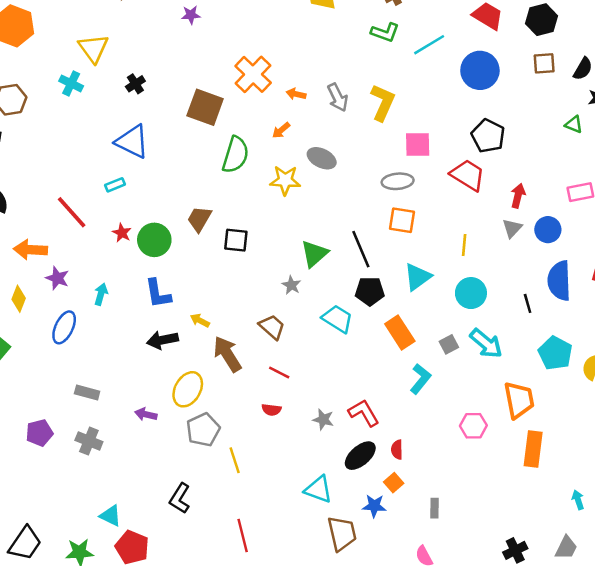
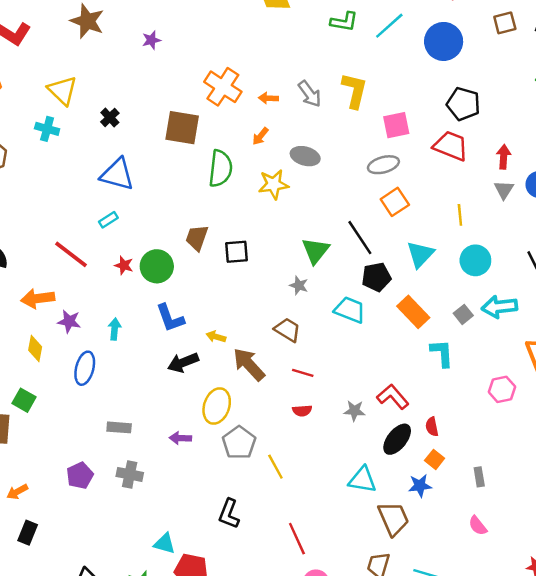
orange square: (402, 220) -> (395, 202), turned -32
cyan arrow: (486, 343) -> (499, 307), turned 144
cyan L-shape: (421, 379) -> (442, 353), turned -32

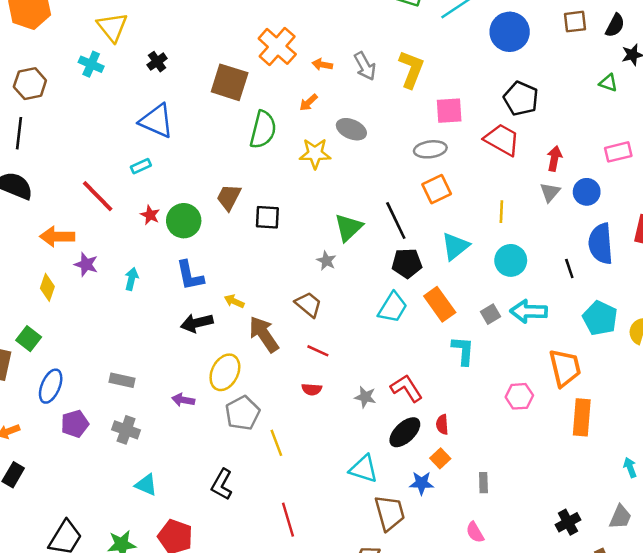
cyan trapezoid: (350, 310) -> (393, 307), moved, turned 92
blue ellipse: (85, 368) -> (51, 386), moved
cyan triangle: (164, 543) -> (146, 485), moved

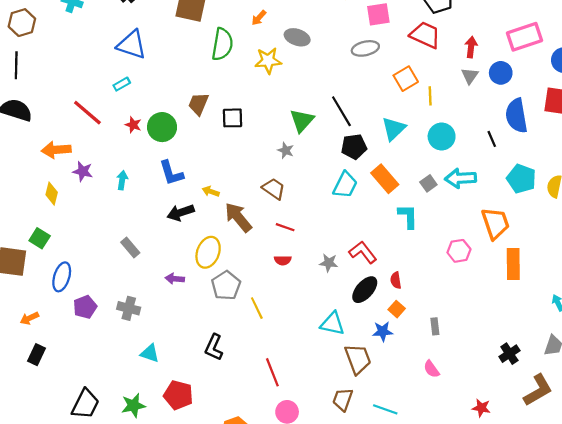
pink rectangle: (618, 152) -> (524, 37), size x1.5
orange square: (437, 189) -> (406, 79), moved
gray rectangle: (122, 380) -> (130, 247), moved, turned 42

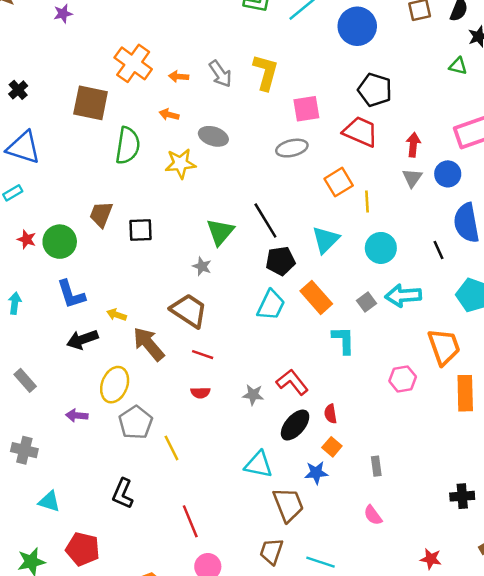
orange arrow: (259, 18) -> (169, 115), turned 63
brown trapezoid: (274, 189) -> (189, 311), size x1.4
black cross: (509, 354) -> (462, 496), turned 30

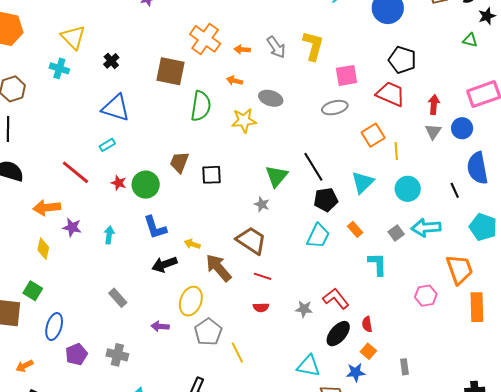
orange rectangle: (316, 297) -> (355, 229), size x0.6

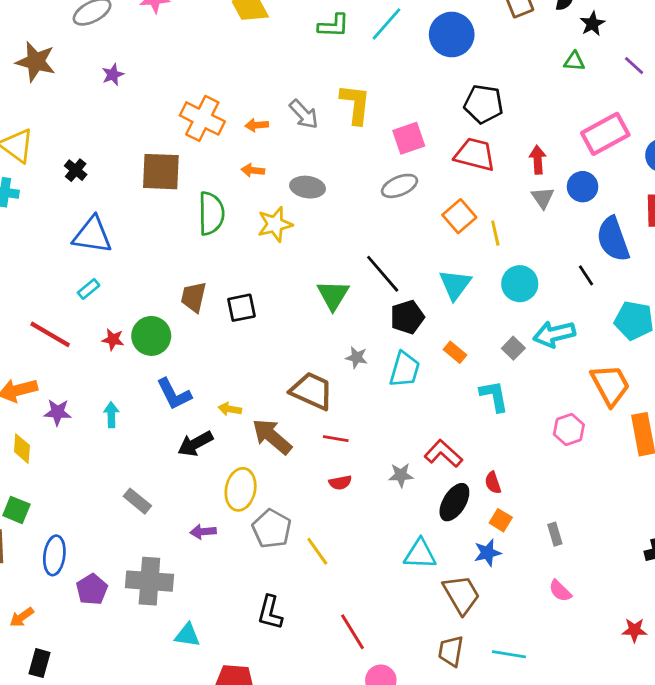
gray star: (262, 204) -> (356, 357), moved
gray cross: (117, 355) -> (149, 581), size x1.5

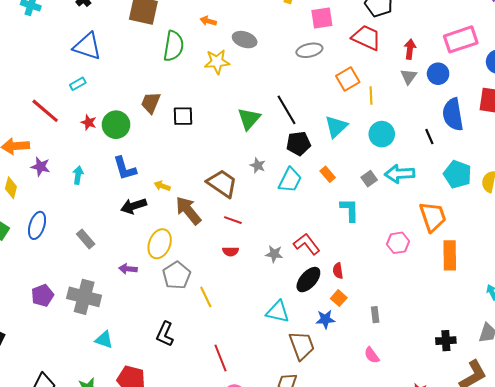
blue ellipse: (54, 555) -> (37, 225), moved

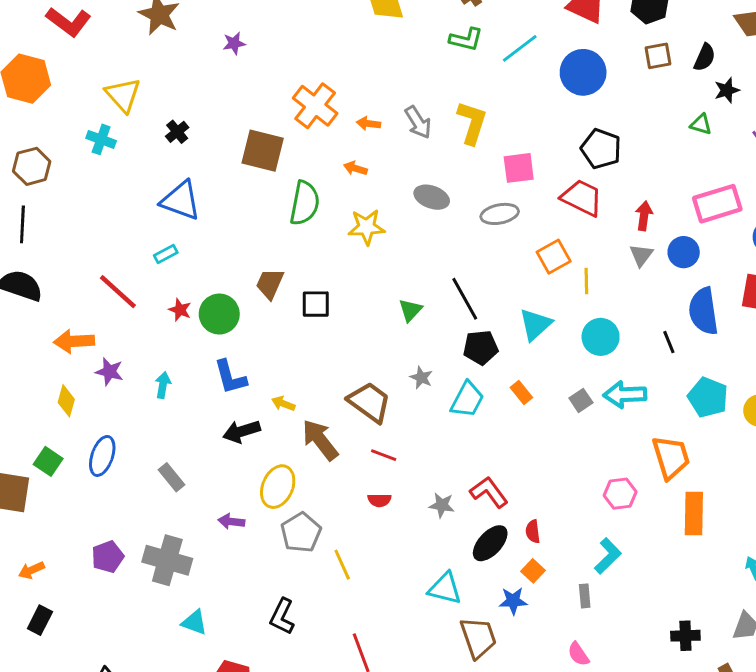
gray ellipse: (245, 40) -> (432, 197), moved
green triangle: (249, 119) -> (410, 310), size x0.7
cyan L-shape: (350, 210) -> (608, 556), moved, turned 45

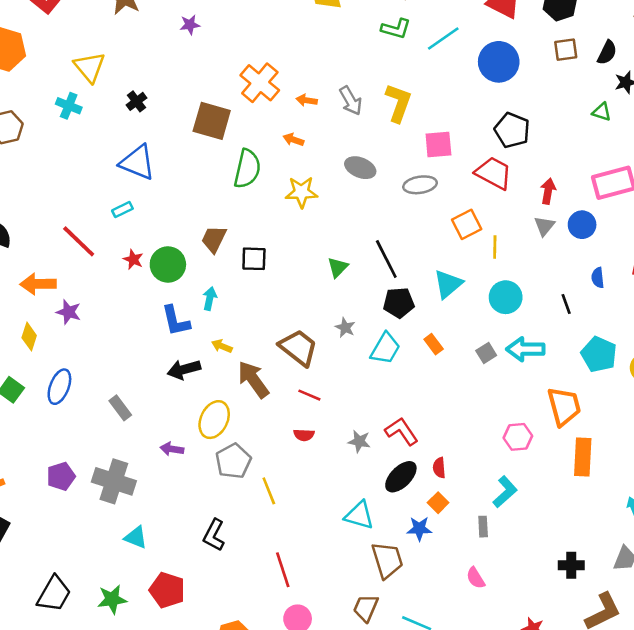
blue semicircle: (703, 311) -> (598, 278), size x0.5
cyan arrow: (163, 385) -> (210, 299), moved

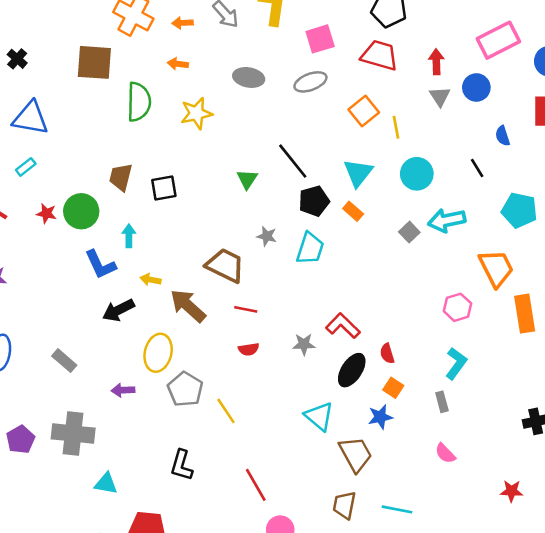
orange rectangle: (434, 344) -> (353, 211), moved
cyan triangle: (359, 515) -> (319, 416), turned 36

